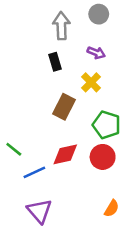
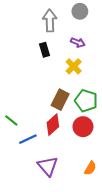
brown rectangle: (64, 107) -> (60, 100), moved
red diamond: (65, 154) -> (53, 125), turned -30
purple triangle: (40, 211) -> (48, 166), moved

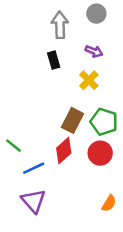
purple triangle: (48, 166) -> (34, 201), moved

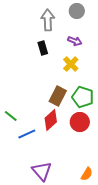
purple triangle: (34, 201) -> (42, 171), moved
orange semicircle: (109, 203) -> (87, 174), moved

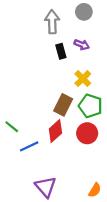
black rectangle: (43, 48) -> (61, 51), moved
yellow cross: (71, 64) -> (83, 79), moved

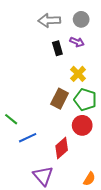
gray circle: (84, 12) -> (81, 19), moved
gray arrow: (52, 22) -> (49, 20), turned -90
red diamond: (55, 131) -> (62, 148), moved

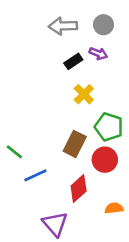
black rectangle: (57, 48) -> (73, 61), turned 72
yellow cross: (78, 74) -> (84, 94), moved
brown rectangle: (60, 99) -> (75, 144), moved
orange semicircle: (89, 179) -> (114, 208), moved, turned -128

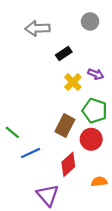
gray arrow: (63, 26) -> (37, 28), moved
purple arrow: (98, 54) -> (96, 74), moved

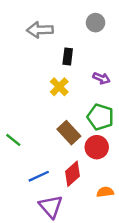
black rectangle: (64, 53) -> (68, 56), turned -49
yellow cross: (73, 82) -> (59, 87), moved
brown rectangle: (65, 126) -> (69, 133), turned -70
blue line: (31, 153) -> (39, 176), moved

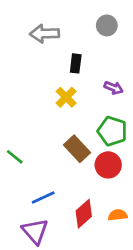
red diamond: (73, 174) -> (84, 214), moved
purple triangle: (51, 206) -> (35, 231), moved

